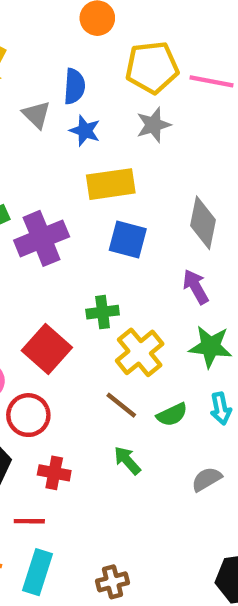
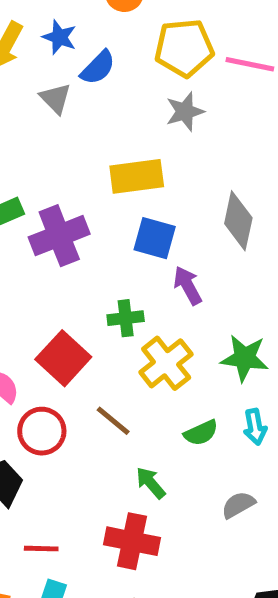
blue semicircle: (74, 86) -> (98, 68), turned 40
blue star: (85, 131) -> (59, 37), moved
purple arrow: (196, 287) -> (188, 285), moved
brown line: (121, 405) -> (113, 421), moved
red cross: (54, 473) -> (132, 541), moved, size x1.5

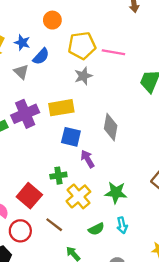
purple cross: (59, 236) -> (25, 114), moved

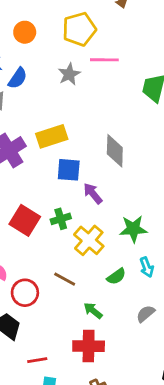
yellow pentagon: (82, 46) -> (79, 29), moved
gray star: (83, 76) -> (69, 74), moved
red square: (29, 196) -> (25, 220), moved

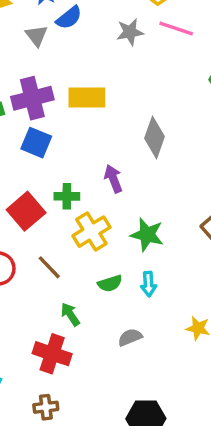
blue square: (69, 170) -> (36, 143), moved
red square: (25, 220) -> (26, 211), moved

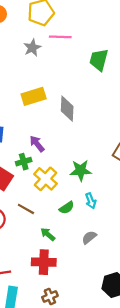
yellow rectangle: (87, 98) -> (34, 96), moved
purple arrow: (113, 179) -> (37, 144), moved

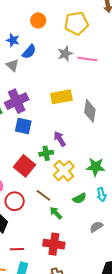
pink line: (60, 37) -> (87, 59), moved
green arrow: (48, 234) -> (56, 213), moved

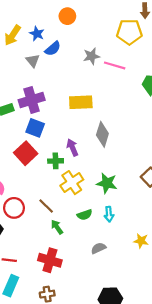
yellow pentagon: (76, 23) -> (129, 32), moved
gray diamond: (90, 111) -> (102, 134), moved
red square: (25, 166) -> (26, 153), moved

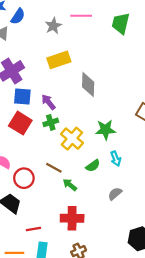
gray star: (91, 56) -> (53, 26), moved
purple arrow: (72, 147) -> (48, 102), moved

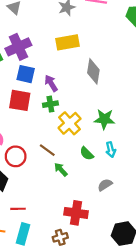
red square: (20, 123) -> (20, 100), turned -30
green semicircle: (93, 166) -> (87, 154), turned 72
red cross: (72, 218) -> (76, 213), moved

